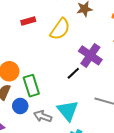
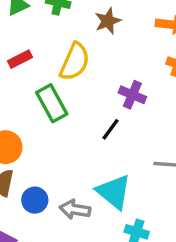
purple cross: (90, 55) -> (132, 95), size x0.7
green rectangle: (31, 86) -> (52, 103), moved

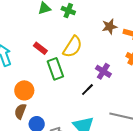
brown star: (108, 21) -> (110, 27), moved
red rectangle: (20, 59) -> (40, 48), moved, turned 56

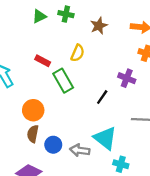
brown star: (110, 27) -> (99, 26), moved
yellow semicircle: (72, 47) -> (78, 53), size x0.7
purple cross: (103, 71) -> (127, 78), moved

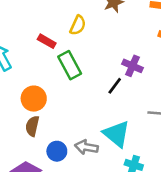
yellow semicircle: (78, 53) -> (78, 25), moved
purple cross: (127, 78) -> (132, 66), moved
blue circle: (53, 145) -> (57, 151), moved

